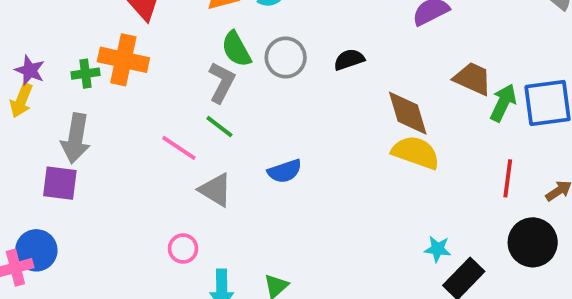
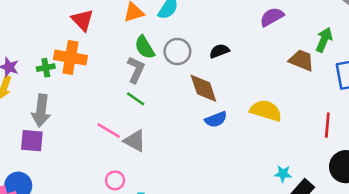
green arrow: (503, 103) -> (324, 40), moved
brown diamond: (408, 113) -> (203, 88), moved
pink line: (179, 148) -> (109, 131), moved
blue semicircle: (285, 171) -> (216, 119), moved

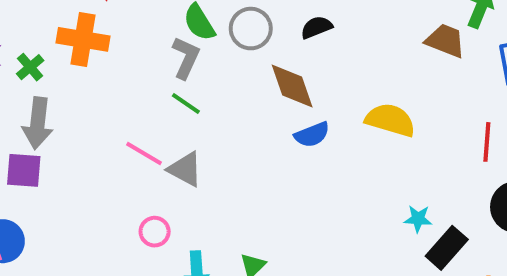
green cross: (46, 68) -> (30, 67), moved, turned -30

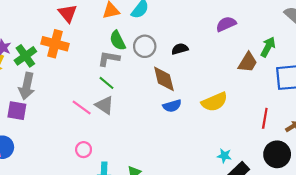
brown trapezoid: (445, 41) -> (248, 62), turned 95
gray L-shape: (186, 58) -> (109, 59), turned -110
green cross: (30, 67) -> (25, 56), size x1.5
yellow semicircle: (390, 120) -> (214, 102), turned 135
gray triangle: (185, 169) -> (105, 105), moved

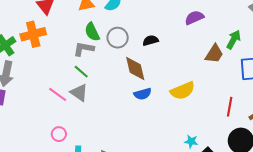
orange cross: (55, 44) -> (33, 34), turned -30

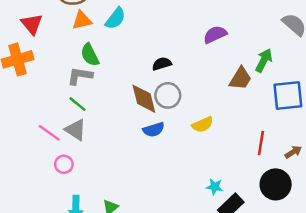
gray circle: (118, 38) -> (168, 95), moved
yellow semicircle: (183, 91) -> (203, 125), size x0.7
pink circle: (59, 134) -> (64, 164), moved

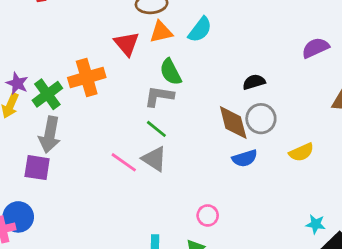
red triangle: (32, 24) -> (127, 44), moved
pink circle: (64, 164) -> (208, 215), moved

